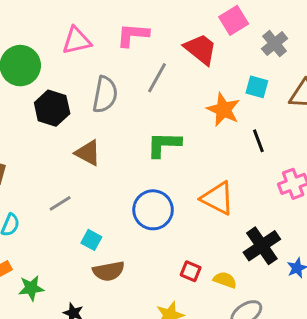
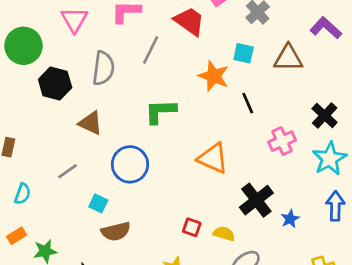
pink triangle: (77, 41) -> (74, 20), turned -44
blue circle: (153, 210) -> (130, 164), moved

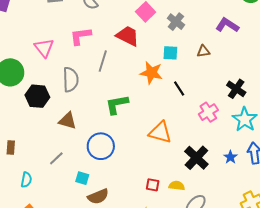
brown triangle: (288, 58) -> (203, 51), size x0.6
blue star: (290, 219) -> (230, 157), moved

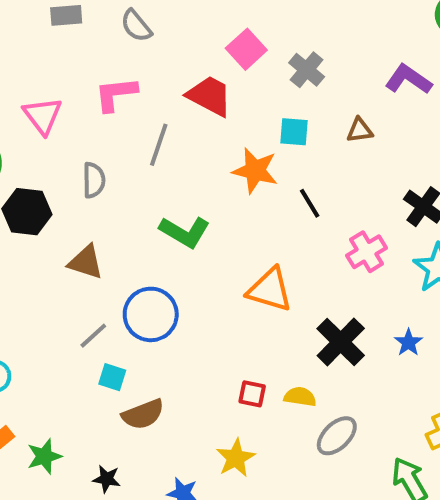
gray semicircle: (71, 80) -> (94, 180), size x0.7
green L-shape: (117, 104) -> (185, 232), turned -140
gray line: (56, 158) -> (93, 336), moved

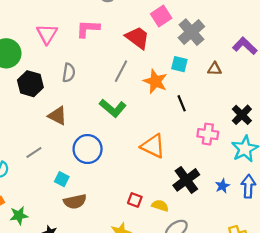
gray cross: (307, 70) -> (191, 32), size x1.4
gray line: (159, 145) -> (121, 71), moved
pink cross: (367, 252) -> (208, 134), turned 30
gray line: (93, 336) -> (34, 153), moved

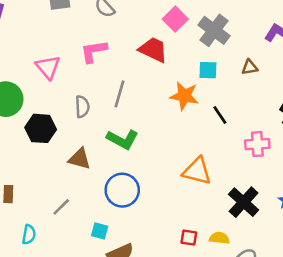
gray line: (121, 71) -> (119, 94), moved
green L-shape: (113, 108) -> (123, 139), moved

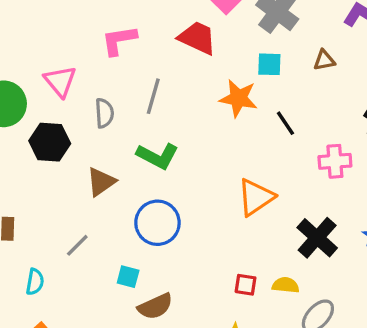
pink triangle: (48, 67) -> (60, 81), moved
brown triangle: (79, 159) -> (101, 182), turned -50
orange triangle: (197, 171) -> (256, 197), turned -48

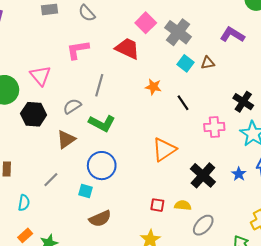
cyan square: (269, 64) -> (186, 63), moved, turned 35
orange star: (238, 98) -> (153, 87), size x0.7
gray semicircle: (104, 113) -> (72, 106), moved, turned -120
cyan square: (128, 277) -> (85, 191), moved

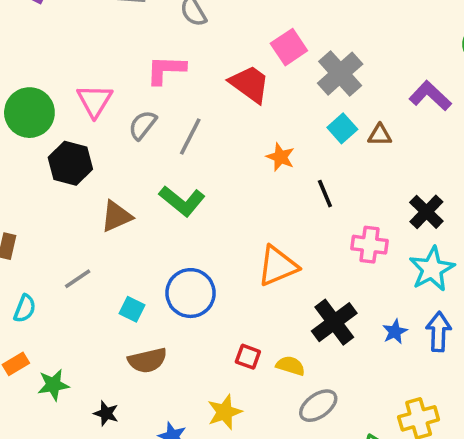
gray semicircle: (72, 106) -> (143, 125), moved, turned -30
blue circle: (102, 166) -> (190, 293), moved

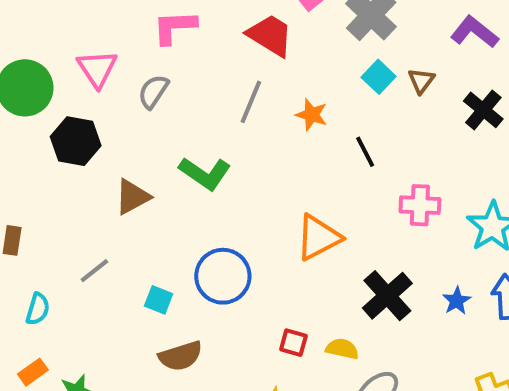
brown triangle: (380, 135) -> (421, 81), turned -50
gray line: (190, 136) -> (251, 102), moved
black cross: (426, 212) -> (483, 110), moved

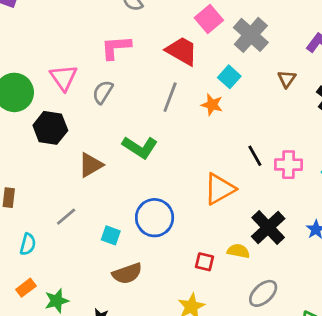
cyan square: (379, 77) -> (229, 77), moved
black line: (365, 152) -> (255, 156), moved
yellow semicircle: (342, 349) -> (238, 251), moved

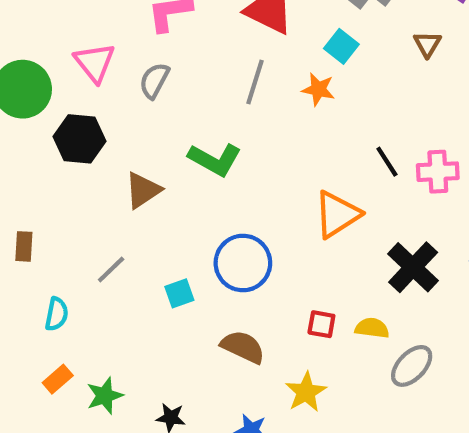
cyan square: (111, 235) -> (179, 293), turned -36
yellow semicircle: (238, 251) -> (372, 328), moved
brown semicircle: (127, 274) -> (243, 347), moved, turned -132

